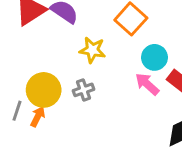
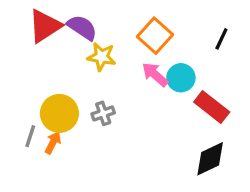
yellow star: (92, 50) -> (102, 57), moved
pink arrow: (147, 84) -> (155, 75), moved

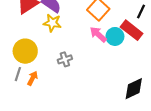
yellow star: (102, 57) -> (52, 23), moved
red rectangle: (212, 107) -> (132, 30), moved
yellow circle: (59, 113) -> (25, 51), moved

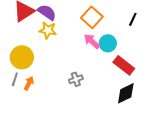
red rectangle: (132, 30) -> (124, 65), moved
gray cross: (65, 59) -> (76, 79), moved

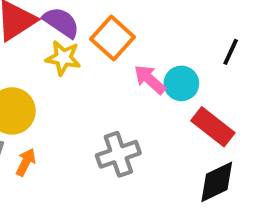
orange square: (92, 17) -> (112, 38), moved
black line: (133, 19) -> (231, 52), moved
gray cross: (76, 79) -> (118, 154), size x1.5

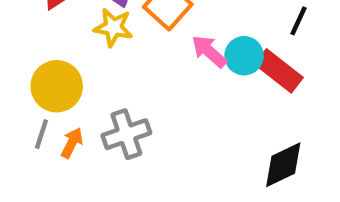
red rectangle: (213, 127) -> (279, 71), moved
gray cross: (118, 154) -> (126, 134), moved

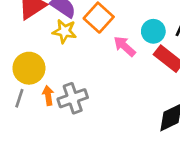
cyan circle: (244, 56) -> (153, 31), moved
orange arrow: (72, 143) -> (48, 96), moved, turned -36

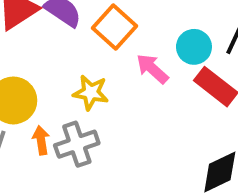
yellow star: (64, 31) -> (91, 93), moved

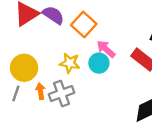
cyan circle: (194, 47) -> (99, 63), moved

